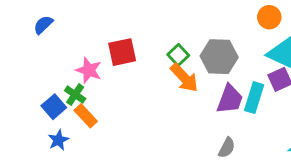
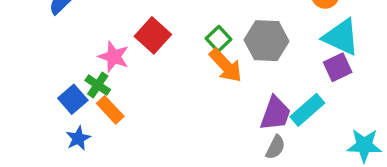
red square: (122, 52) -> (153, 35), turned -36
cyan rectangle: (254, 98) -> (307, 110), moved, turned 32
purple trapezoid: (230, 99) -> (275, 113), moved

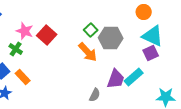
green square: (219, 39) -> (91, 30), moved
pink star: (114, 57) -> (25, 31), moved
green cross: (98, 85) -> (16, 49), moved
gray semicircle: (275, 147) -> (95, 95), moved

